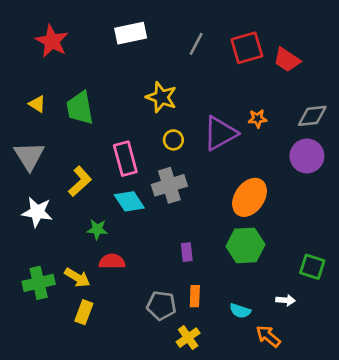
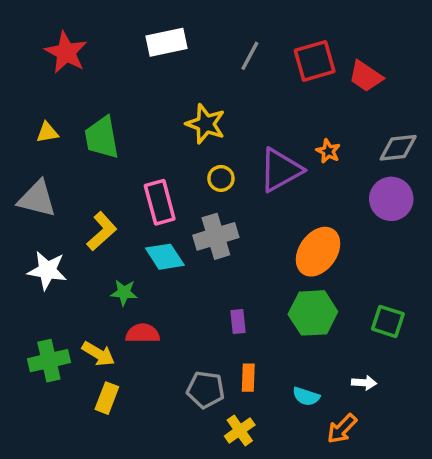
yellow triangle: (37, 104) -> (47, 132), turned -42
orange star: (258, 119) -> (328, 151), turned 30
gray triangle: (29, 156) -> (37, 199), turned -44
green square: (312, 267) -> (388, 321), moved
orange arrow: (268, 336) -> (342, 429), turned -85

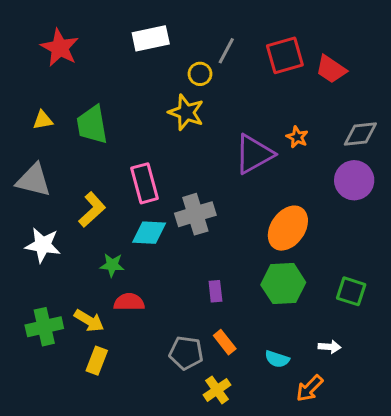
yellow circle: (221, 178) -> (200, 74), moved
cyan diamond: (165, 257) -> (149, 233), turned -54
orange rectangle: (248, 378) -> (225, 342), turned -40

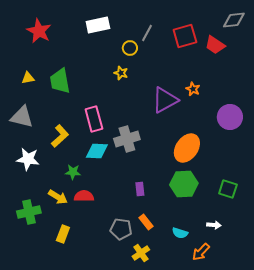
yellow star: (186, 112) -> (121, 73), size x0.6
gray diamond: (360, 134) -> (234, 20), moved
yellow arrow: (89, 321) -> (58, 197), moved

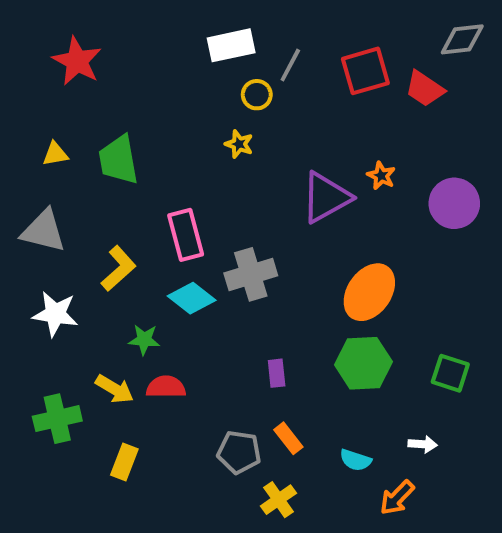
white rectangle: (98, 25) -> (231, 45), moved
purple circle: (230, 117) -> (454, 203), moved
cyan diamond: (97, 151) -> (192, 298), turned 35

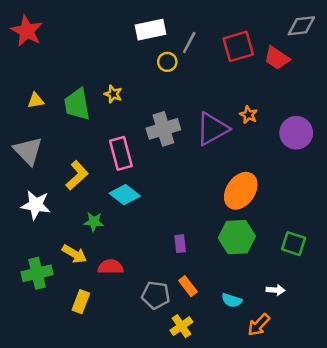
red star: (77, 61) -> (27, 31), moved
yellow star: (239, 144) -> (113, 94), moved
gray triangle: (43, 231) -> (28, 151), turned 32
gray cross: (251, 274) -> (163, 129), moved
red semicircle: (166, 387) -> (111, 267), moved

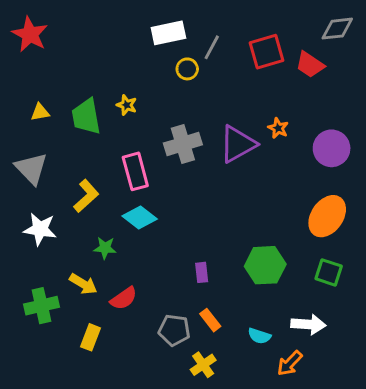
orange ellipse: (241, 191) -> (327, 216), moved
red semicircle: (111, 267) -> (124, 298), turned 145
white arrow: (276, 290) -> (308, 324), size x1.6

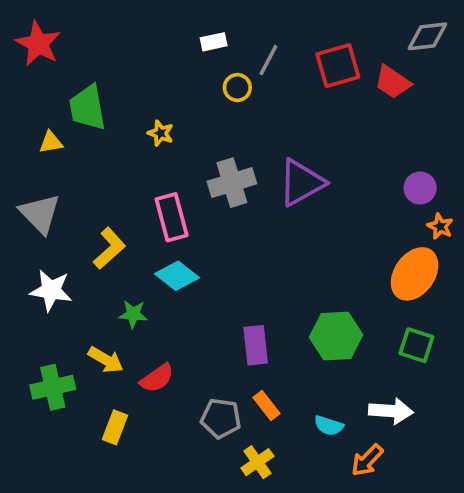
white rectangle: (168, 33) -> (214, 42), size x0.6
green trapezoid: (86, 117) -> (87, 108), moved
orange star: (278, 128) -> (440, 226), moved
purple circle: (332, 148) -> (420, 188), size x0.7
purple rectangle: (202, 272) -> (256, 345), size x1.5

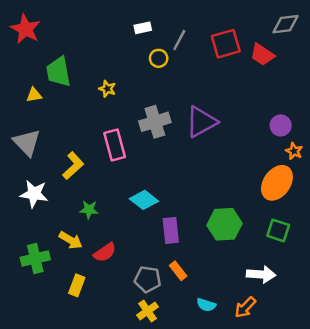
cyan diamond: (177, 276) -> (144, 200), moved
cyan semicircle: (329, 426) -> (206, 305), moved
yellow cross: (257, 462) -> (148, 311), moved

